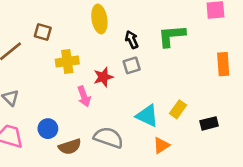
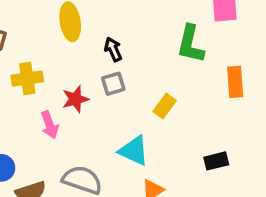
green L-shape: (172, 36) -> (190, 44), moved, turned -72
yellow rectangle: (178, 109) -> (165, 106), moved

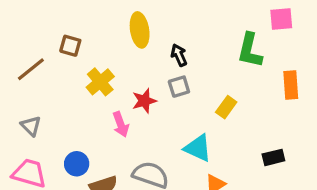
yellow cross: (27, 78) -> (100, 82), turned -32

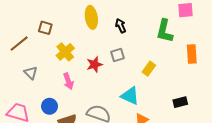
black arrow: (179, 55) -> (121, 26), moved
pink arrow: (121, 124) -> (68, 81), moved
gray triangle: (31, 126) -> (31, 73), moved

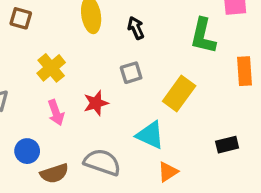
brown square: (45, 28) -> (21, 18), moved
red star: (94, 64) -> (96, 103), moved
yellow rectangle: (149, 69) -> (179, 93), size x1.5

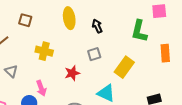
yellow cross: (51, 68) -> (44, 51), turned -36
pink arrow: (56, 113) -> (41, 88), moved

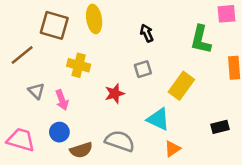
yellow ellipse: (69, 18) -> (94, 19), moved
brown square: (25, 20) -> (54, 25), size x1.6
pink arrow: (41, 88) -> (62, 100), moved

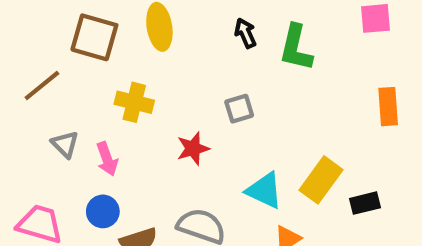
black arrow: (147, 33) -> (245, 33), moved
green L-shape: (201, 40) -> (296, 48), moved
yellow rectangle: (181, 86) -> (321, 180), moved

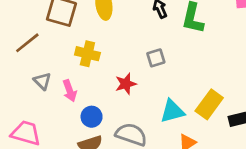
cyan triangle: (264, 190) -> (172, 111), turned -40
blue circle: (103, 211) -> (92, 117), moved

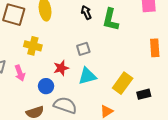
cyan triangle: (172, 111) -> (87, 76), moved
blue circle: (92, 117) -> (46, 86), moved

